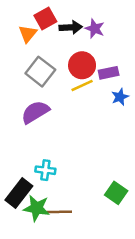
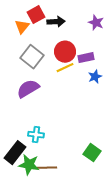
purple star: (95, 29) -> (96, 23), moved

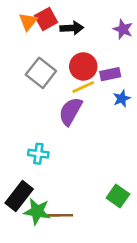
orange triangle: (22, 27) -> (28, 22), moved
purple semicircle: (28, 89) -> (70, 111), moved, turned -30
cyan cross: (36, 135) -> (38, 154), moved

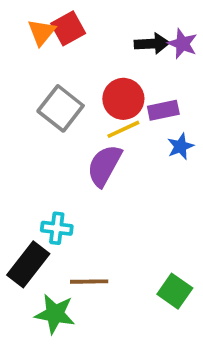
black arrow: (72, 28) -> (152, 44), moved
black rectangle: (19, 196) -> (28, 264), moved
brown line: (60, 215) -> (89, 282), moved

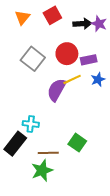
red square: (68, 28) -> (52, 15), moved
yellow line: (123, 129) -> (72, 79), moved
green square: (175, 291) -> (77, 143), moved
green star: (55, 314) -> (42, 170), moved, turned -30

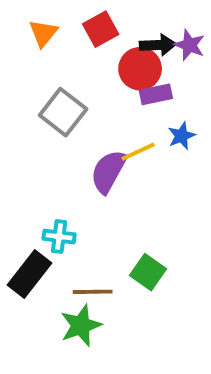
red circle: (67, 54) -> (140, 69), moved
purple rectangle: (89, 60) -> (156, 94), moved
blue star: (98, 79) -> (182, 136), moved

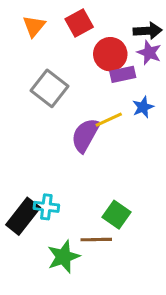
black arrow: (158, 45) -> (148, 31), moved
purple star: (189, 45) -> (149, 53), moved
cyan cross: (59, 237) -> (46, 207), moved
brown line: (93, 292) -> (96, 240), moved

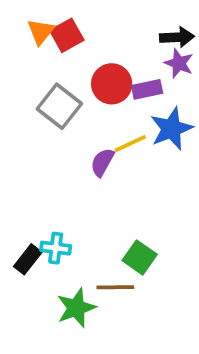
red square: (79, 23) -> (67, 35), moved
red circle: (110, 54) -> (112, 84), moved
blue star: (143, 107) -> (171, 129), size x1.6
purple semicircle: (85, 135) -> (102, 162), size x0.7
black rectangle: (23, 216) -> (28, 259), size x0.7

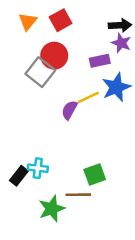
red square: (67, 35) -> (61, 20), moved
red circle: (112, 84) -> (54, 56), moved
green square: (140, 257) -> (95, 174), turned 35

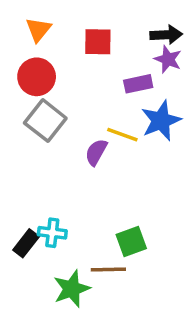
red square: (61, 20) -> (98, 42), moved, turned 30
red circle: (54, 56) -> (37, 77), moved
gray square: (40, 72) -> (45, 121), moved
yellow line: (88, 97) -> (122, 135), turned 45

